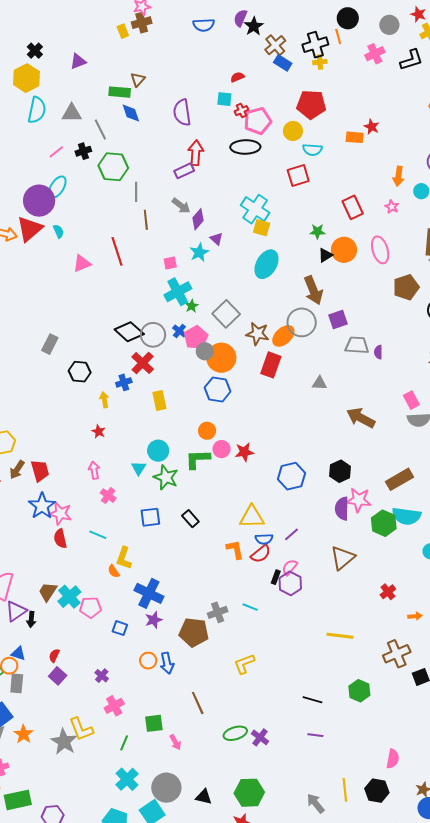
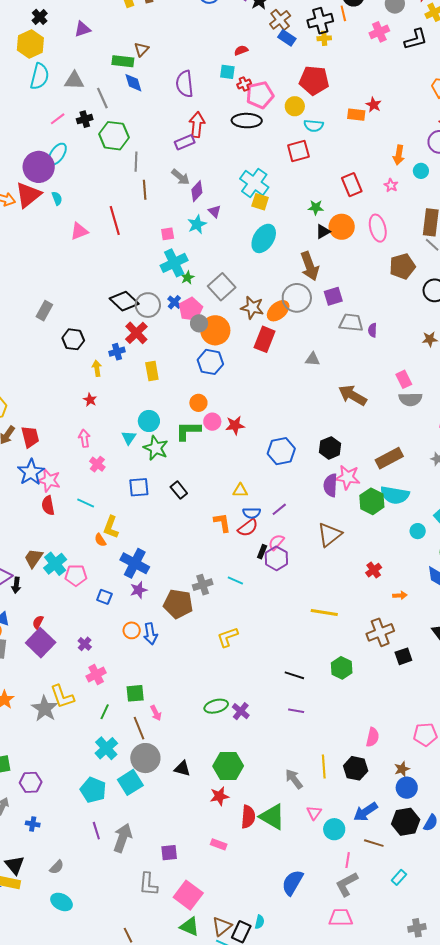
yellow triangle: (252, 517) -> (240, 490), size x0.6
purple square: (58, 676) -> (41, 643), size x1.6
brown line: (198, 703) -> (139, 728), moved

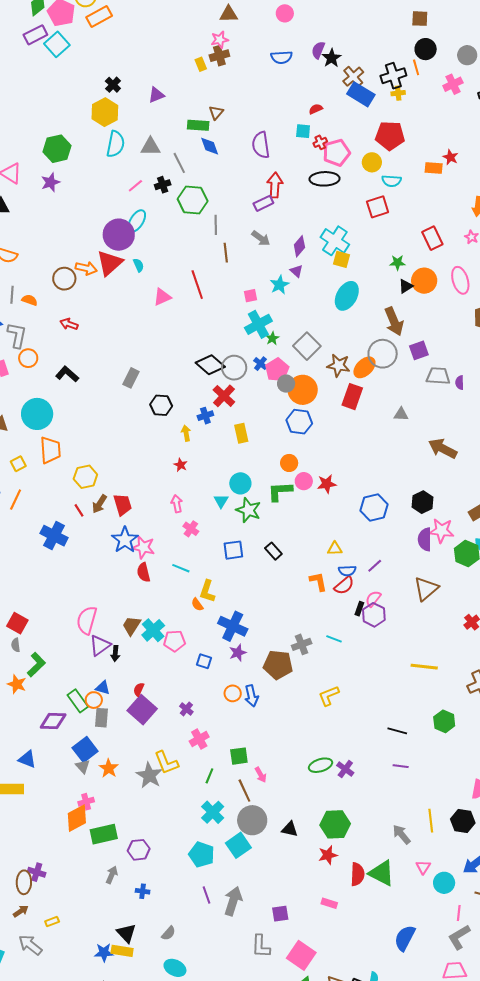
blue rectangle: (287, 38) -> (361, 94), size x1.5
purple diamond: (197, 191) -> (299, 246), moved

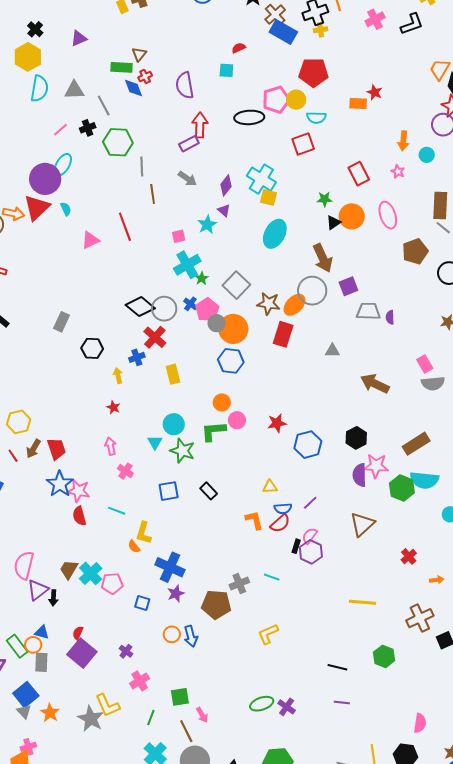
red cross: (320, 142) -> (145, 77), moved
pink pentagon: (337, 153) -> (276, 100), moved
red star: (327, 484) -> (277, 423), moved

